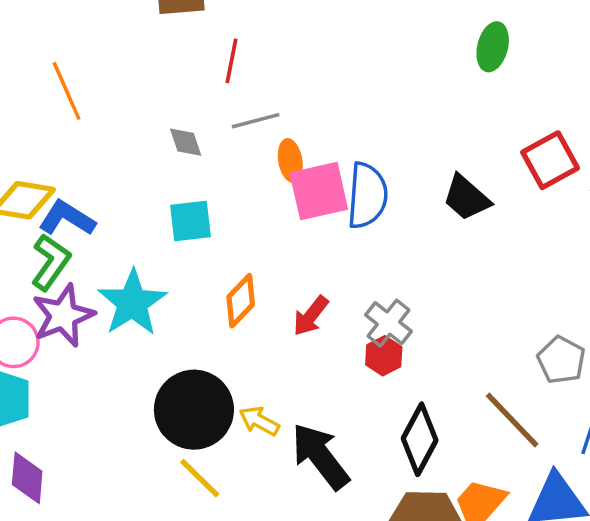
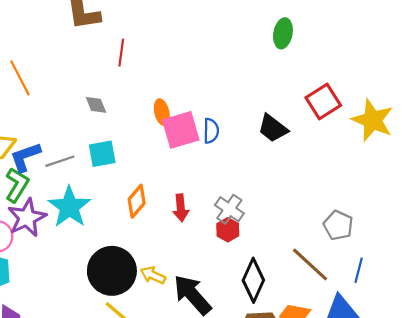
gray line: (256, 121) -> (60, 161), moved
blue semicircle: (367, 196) -> (211, 131), size x0.6
blue L-shape: (67, 218) -> (25, 157), turned -48
red arrow: (311, 316) -> (181, 208), turned -40

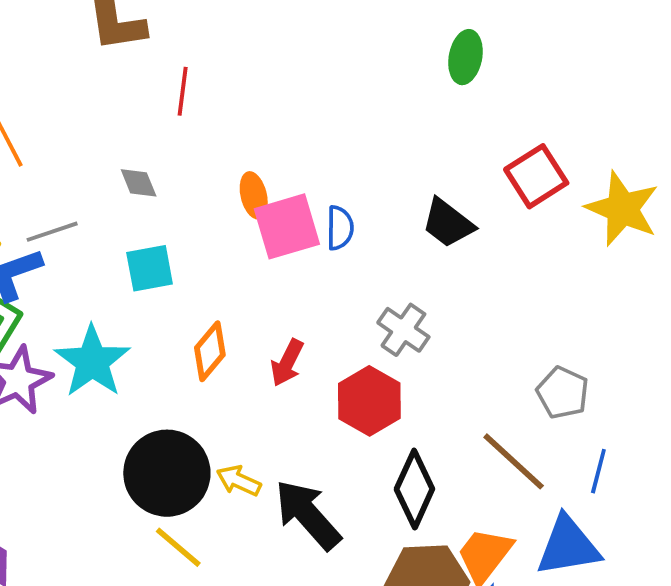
gray line: (60, 161) -> (52, 232), moved
red arrow: (181, 208) -> (287, 363), turned 32
gray cross: (229, 209) -> (403, 330), moved
red hexagon: (228, 230) -> (369, 401), size x1.6

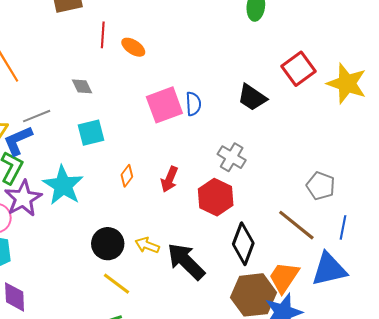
orange ellipse: (254, 195) -> (133, 47), moved, turned -40
orange diamond: (210, 351) -> (127, 176), size x0.7
black circle: (167, 473) -> (108, 244), size x0.7

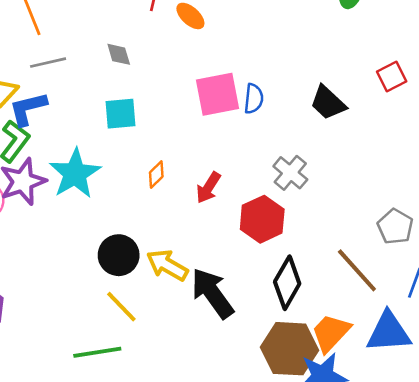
red square: (299, 69) -> (392, 76), size x0.7
gray line: (37, 116) -> (48, 63), moved
yellow arrow: (147, 245) -> (167, 265), size x1.4

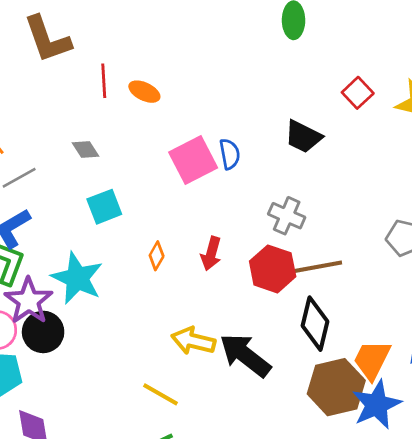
black circle: (119, 255) -> (43, 332), moved
brown line: (357, 270) -> (315, 267), moved, turned -42

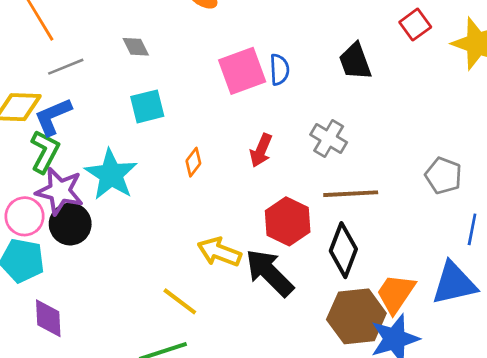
black trapezoid: (303, 137) -> (355, 61), turned 36
red arrow: (211, 254) -> (261, 150), moved
red hexagon: (273, 269) -> (288, 221), moved
purple star: (29, 301) -> (60, 191), turned -30

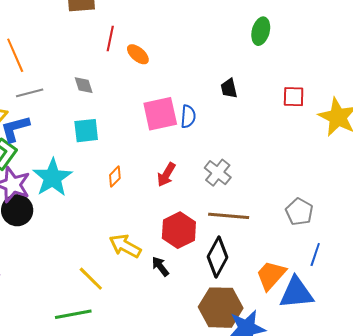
red square: (415, 25) -> (294, 97), turned 30
black trapezoid: (355, 61) -> (229, 88), moved, size x0.7
black arrow: (269, 273) -> (160, 266), size x0.5
orange trapezoid: (396, 294) -> (271, 275), moved

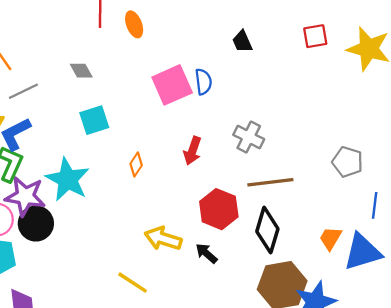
orange ellipse: (138, 54) -> (134, 24), turned 40
orange trapezoid: (271, 275) -> (330, 238), size x0.7

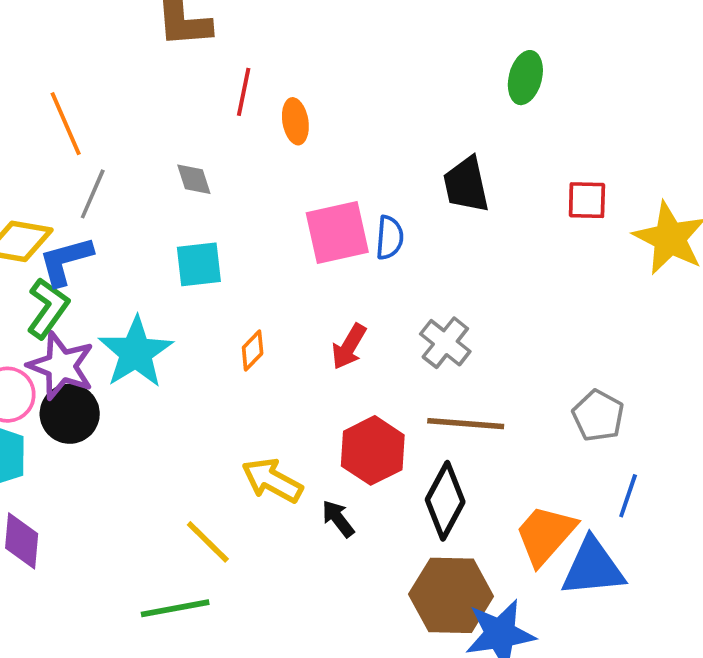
black trapezoid: (242, 41) -> (466, 185), size x1.5
gray line: (23, 91) -> (93, 194), turned -52
orange trapezoid: (330, 238) -> (545, 535), size x1.6

